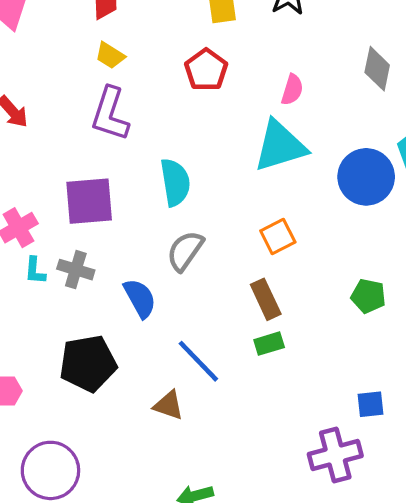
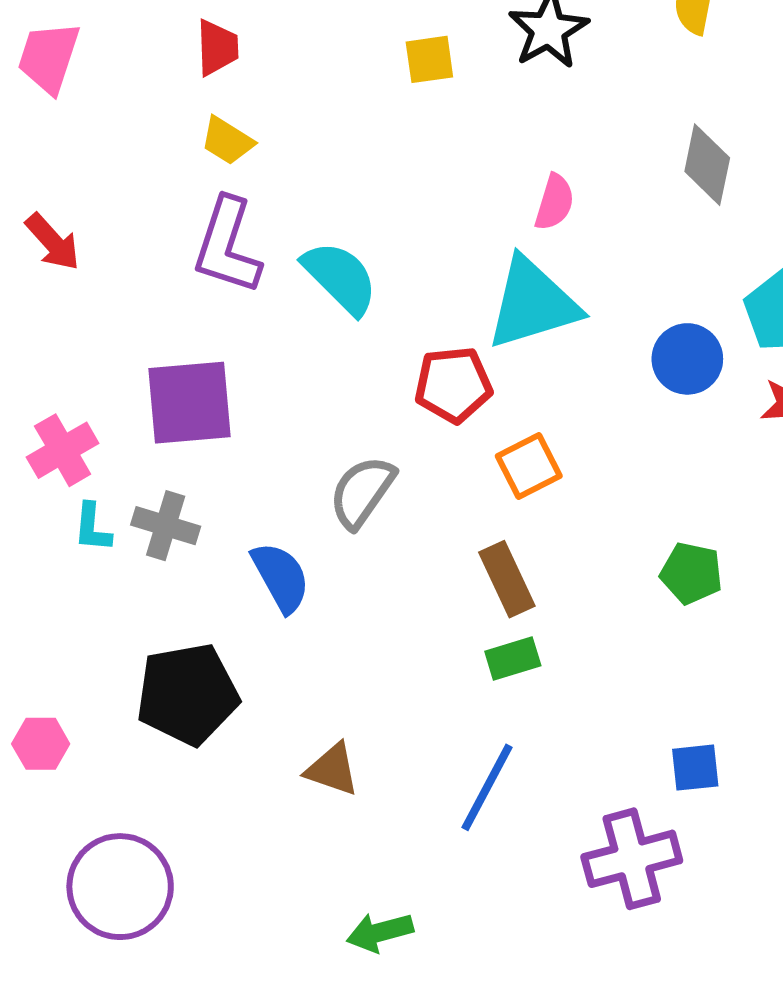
red pentagon: (206, 70) -> (453, 385), moved, turned 30
blue circle: (366, 177) -> (687, 359), size x0.7
cyan semicircle: (175, 182) -> (340, 278), moved, turned -36
blue line: (198, 361) -> (487, 787), moved, turned 72

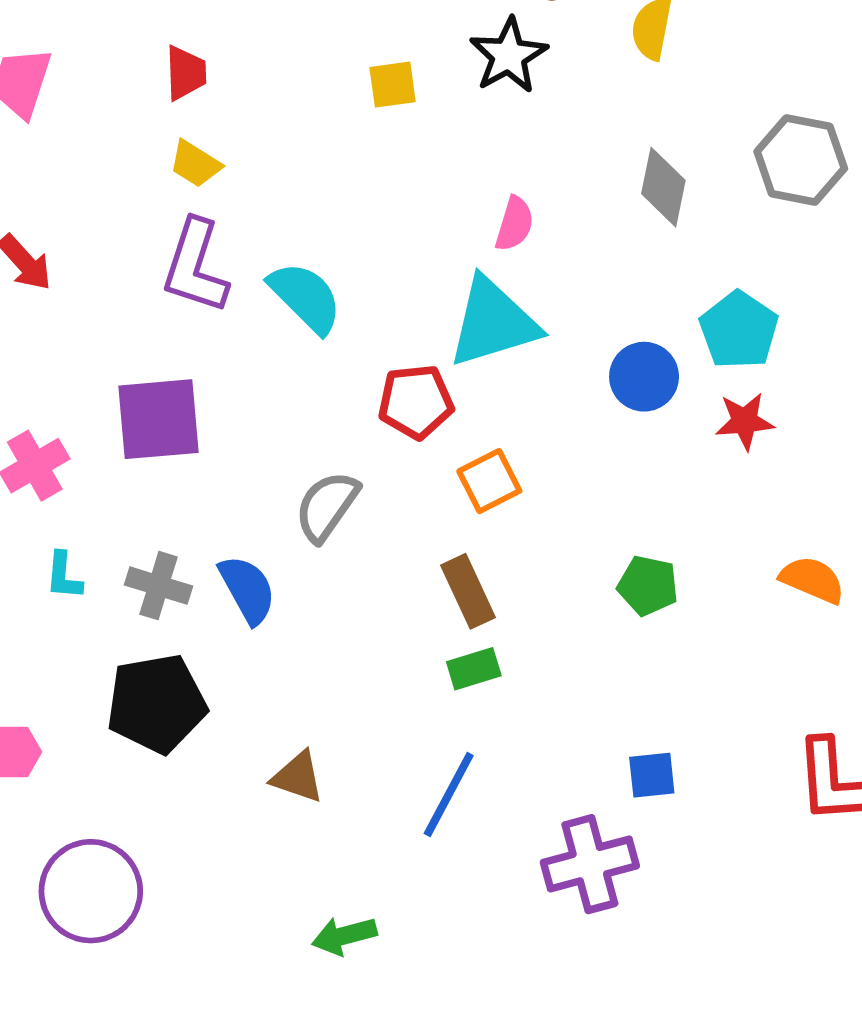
gray cross: (166, 526) -> (159, 586), moved
cyan L-shape: (92, 528) -> (64, 576), moved

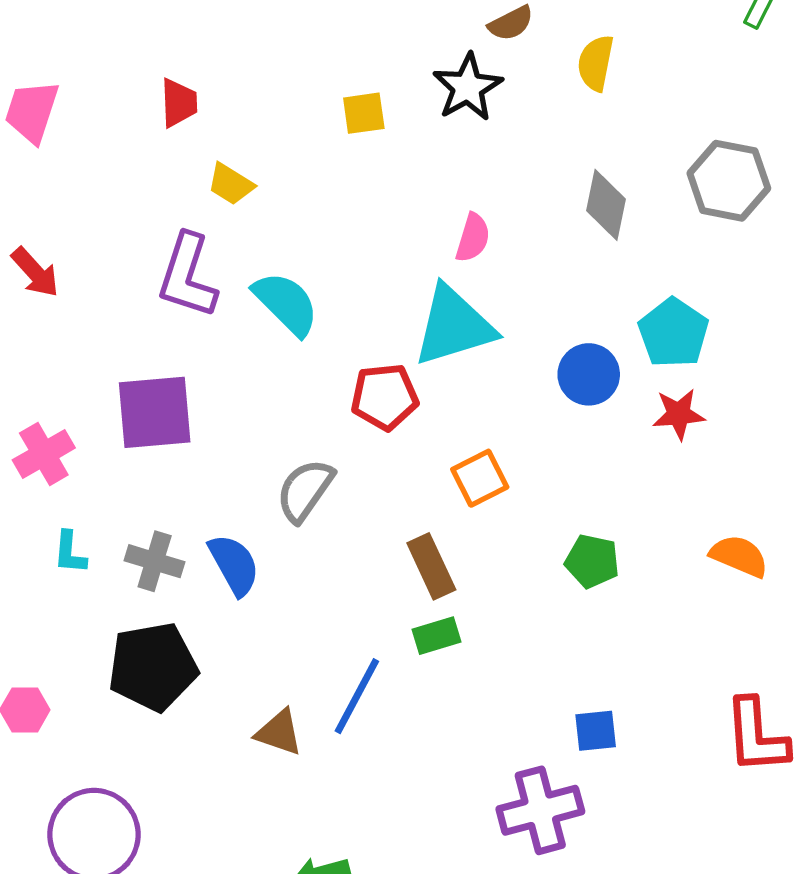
yellow trapezoid: (195, 164) -> (231, 184), moved
orange square: (489, 481) -> (480, 478), moved
blue line: (449, 794) -> (357, 696), moved

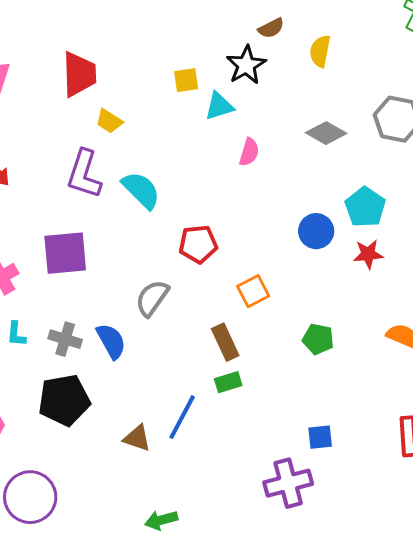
red trapezoid: (179, 103) -> (79, 74), size x1.6
gray diamond: (606, 205) -> (326, 133), turned -72
cyan triangle: (454, 326) -> (219, 106), moved, size x0.6

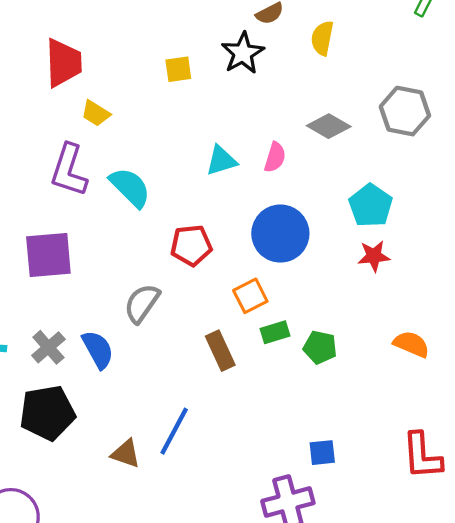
cyan triangle: (219, 106) -> (221, 160), moved
pink semicircle: (249, 152) -> (275, 157), moved
blue circle: (316, 231) -> (280, 234), moved, size x1.5
gray cross: (65, 339) -> (48, 347), turned 32
green rectangle: (228, 382) -> (275, 332), moved

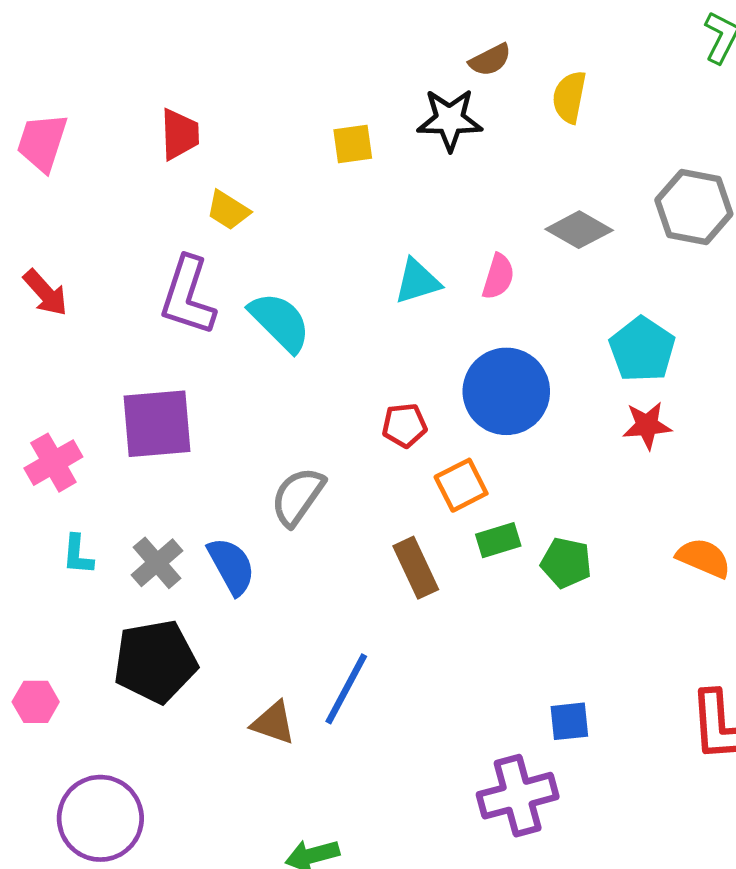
black star: (243, 53) -> (450, 120), turned 30
red trapezoid: (63, 63) -> (180, 134), size x0.7
red pentagon: (191, 245) -> (404, 425), moved, size x0.7

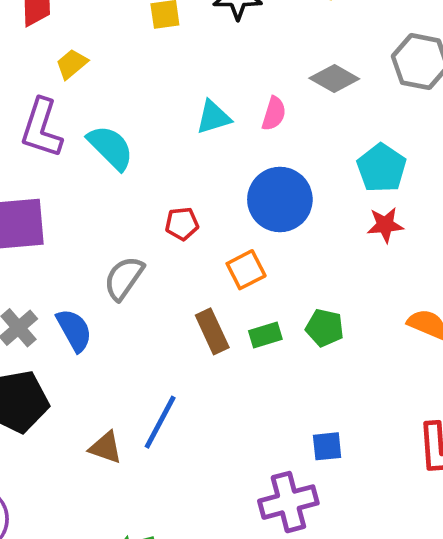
yellow trapezoid: (228, 210) -> (72, 64), turned 108
red pentagon: (404, 425) -> (182, 224), moved
green rectangle: (498, 540) -> (265, 335), moved

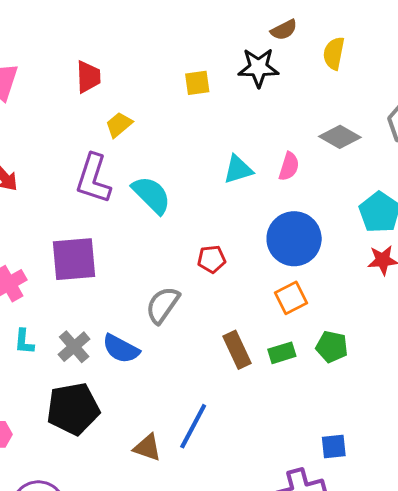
orange square: (246, 270) -> (291, 298), moved
blue semicircle: (74, 330) -> (121, 349), turned 147

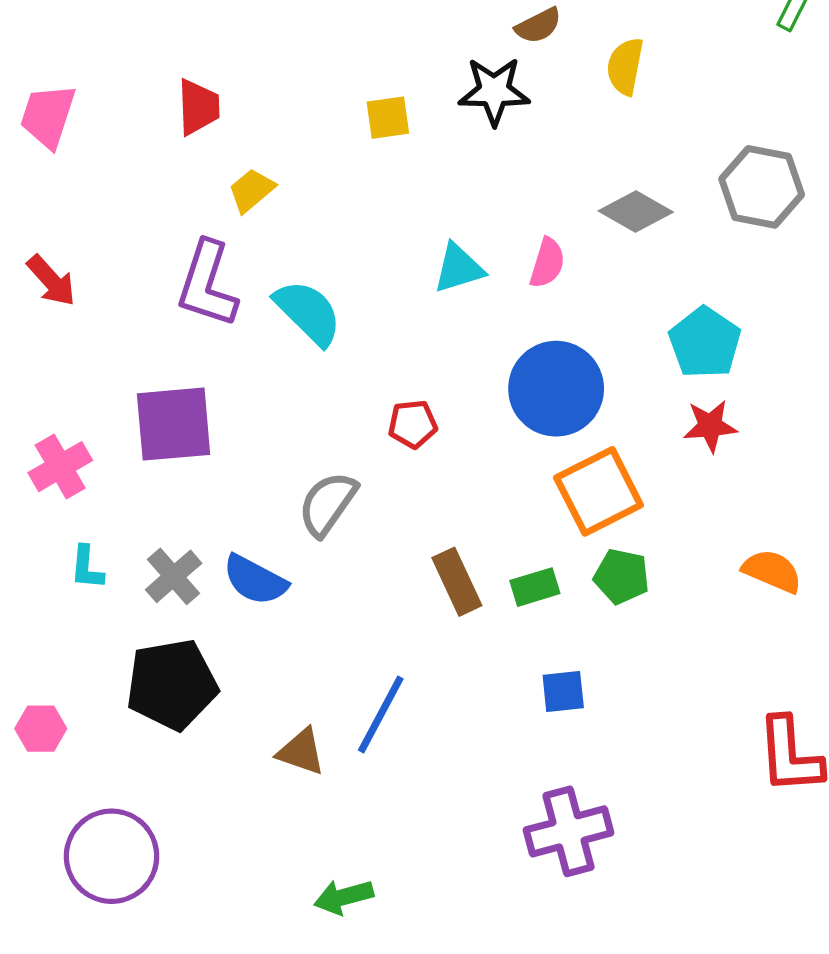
orange square: (291, 298) -> (599, 491), moved, size x1.5
blue square: (334, 447) -> (563, 692), moved

